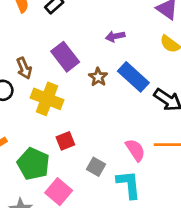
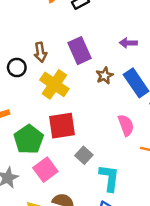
red square: (65, 141) -> (62, 126), size x1.6
pink semicircle: (135, 150) -> (126, 125), moved

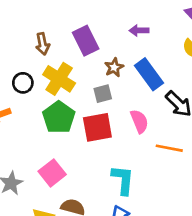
black circle: (17, 68) -> (23, 83), moved
red square: (62, 126) -> (97, 127), moved
green pentagon: (29, 139) -> (59, 117), moved
gray square: (84, 155) -> (103, 94), moved, turned 35

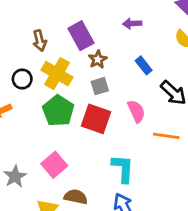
brown star: (114, 67) -> (98, 59), moved
blue rectangle: (149, 74) -> (144, 65), size x0.6
red square: (97, 127) -> (96, 119), turned 32

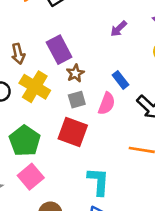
purple arrow: (132, 24) -> (119, 29), moved, turned -42
green pentagon: (58, 111) -> (25, 141), moved
pink semicircle: (136, 111) -> (107, 104), moved, turned 45

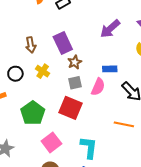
purple arrow: (119, 29) -> (110, 29), size x1.5
blue rectangle: (120, 80) -> (110, 69), turned -56
yellow cross: (35, 87) -> (43, 71), size x0.6
pink square: (31, 177) -> (51, 142), moved

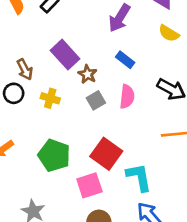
blue rectangle: (110, 69) -> (125, 60), moved, turned 56
black circle: (15, 74) -> (14, 93), moved
red square: (71, 108) -> (106, 154), moved, turned 30
pink square: (51, 142) -> (89, 185), turned 36

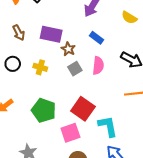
purple rectangle: (65, 55) -> (51, 34), turned -35
brown arrow: (25, 69) -> (19, 33), moved

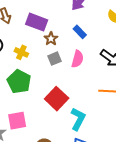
green pentagon: (44, 110) -> (19, 82), moved
cyan L-shape: (108, 126) -> (78, 119), turned 30
pink square: (70, 133) -> (17, 121), moved

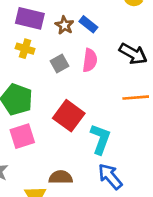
brown star: (51, 39) -> (64, 25), moved
yellow cross: (21, 52) -> (25, 49), moved
pink square: (17, 121) -> (22, 136), moved

